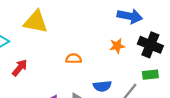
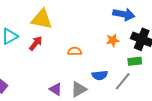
red arrow: (20, 68) -> (36, 43), moved
green rectangle: (150, 75) -> (135, 61), moved

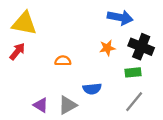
gray line: (123, 81) -> (134, 102), moved

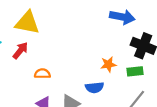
orange star: (107, 48) -> (108, 64), moved
orange semicircle: (63, 61) -> (42, 74), moved

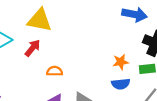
blue semicircle: (95, 88) -> (121, 84), moved

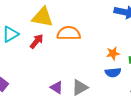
orange semicircle: (55, 71) -> (69, 33), moved, size x1.6

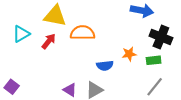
blue semicircle: (113, 72) -> (105, 66), moved

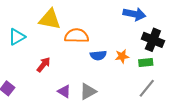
red arrow: (49, 41) -> (44, 65), moved
blue semicircle: (105, 66) -> (98, 55), moved

